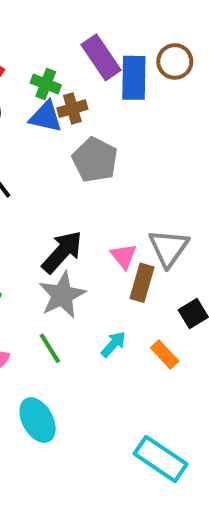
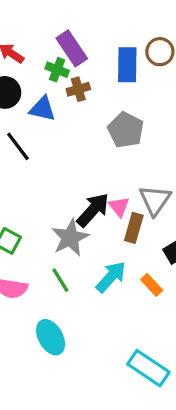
purple rectangle: (101, 57) -> (72, 48), moved
blue triangle: (46, 117) -> (42, 109), moved
gray pentagon: (95, 160) -> (126, 130), moved
black arrow: (62, 252) -> (93, 210), moved
cyan arrow: (113, 344) -> (111, 277), size x1.5

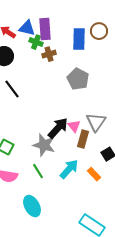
purple rectangle: (72, 48) -> (45, 29), turned 30
blue triangle: (42, 109) -> (27, 28), moved
gray star: (70, 238) -> (44, 145), turned -30

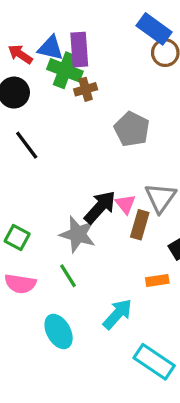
blue rectangle: (79, 39) -> (154, 29), moved, turned -55
green cross: (36, 42) -> (65, 70), size x1.5
cyan arrow: (69, 169) -> (117, 314), moved
orange rectangle: (94, 174) -> (157, 281), turned -56

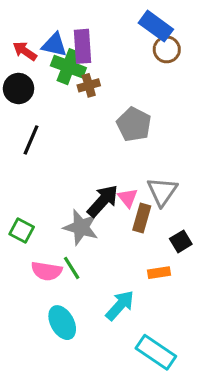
black line: (27, 145) -> (31, 140), turned 60
pink semicircle: (20, 284) -> (47, 271), moved

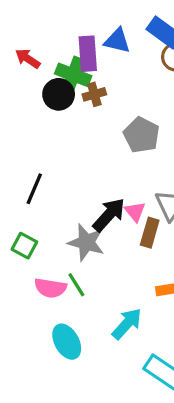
blue triangle: (54, 45) -> (117, 41), moved
black circle: (19, 88) -> (59, 94), moved
black line: (31, 140) -> (34, 189), moved

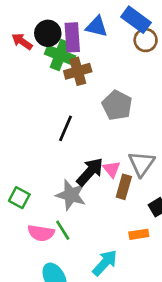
black circle: (59, 94) -> (48, 33), moved
brown cross: (94, 94) -> (78, 71), size x1.4
black line: (34, 189) -> (65, 128), moved

